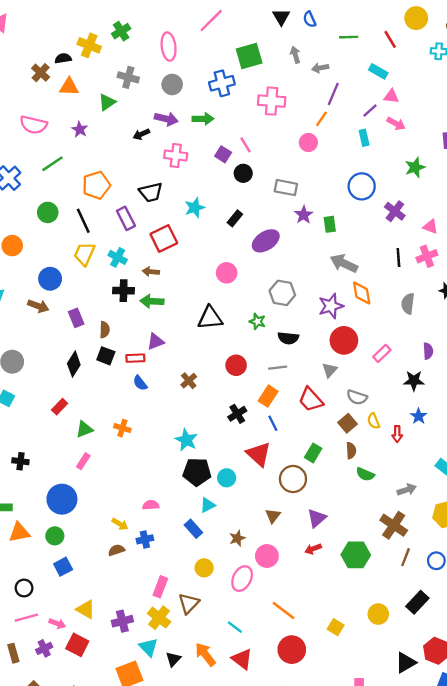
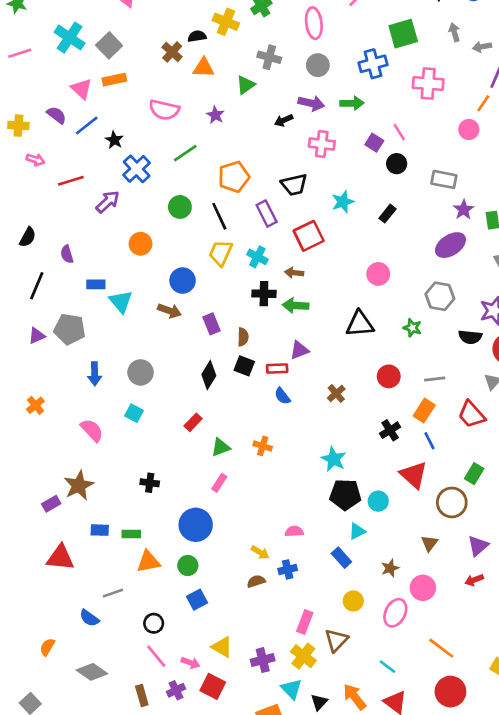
purple ellipse: (266, 241) -> (450, 245), moved
black semicircle: (288, 338) -> (470, 337), moved
pink line: (26, 618) -> (156, 656), turned 65

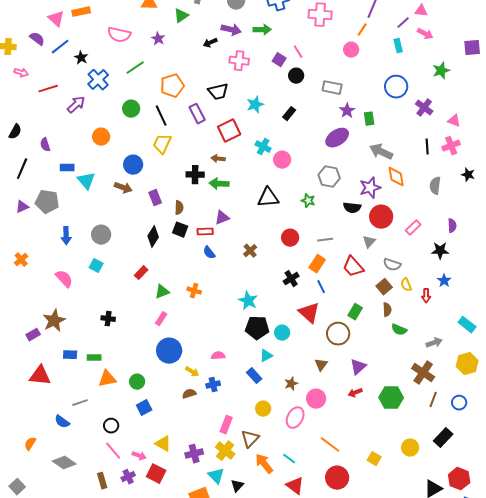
cyan cross: (257, 257) -> (263, 147), moved
blue circle: (196, 525) -> (169, 351), moved
orange arrow: (355, 697) -> (264, 464), moved

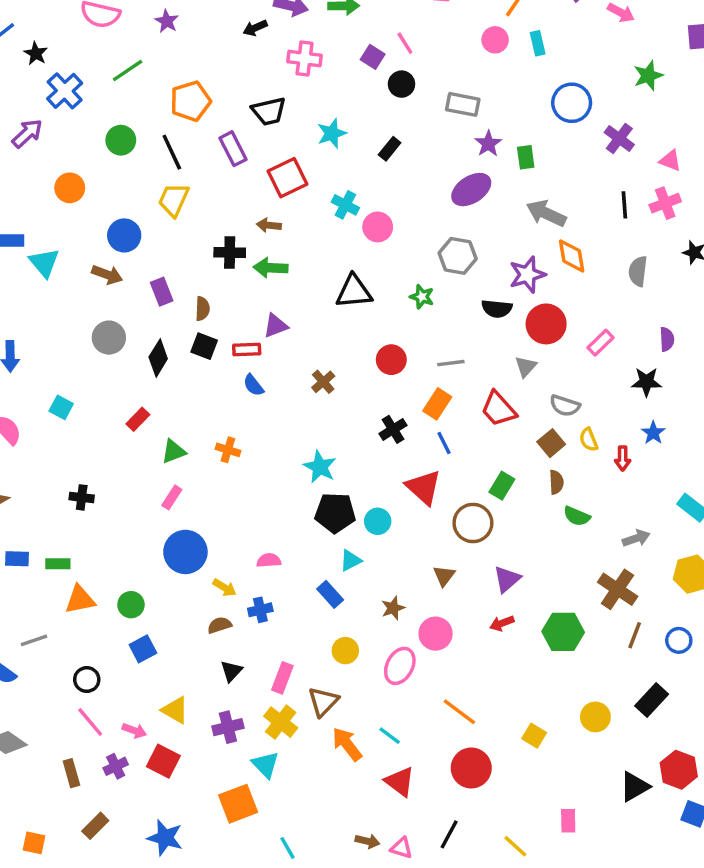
cyan rectangle: (398, 46) -> (538, 43), moved
gray circle: (101, 235) -> (109, 338), moved
black triangle: (237, 486) -> (231, 671), moved

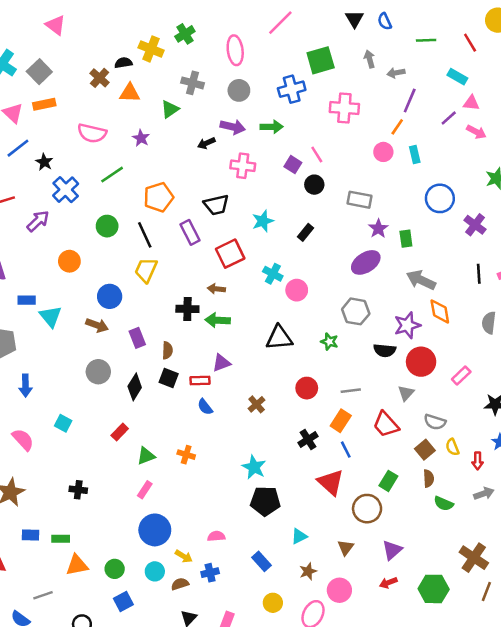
cyan circle: (378, 521) -> (155, 571), moved
gray arrow: (636, 538) -> (484, 494), moved
cyan triangle: (350, 560) -> (299, 536), moved

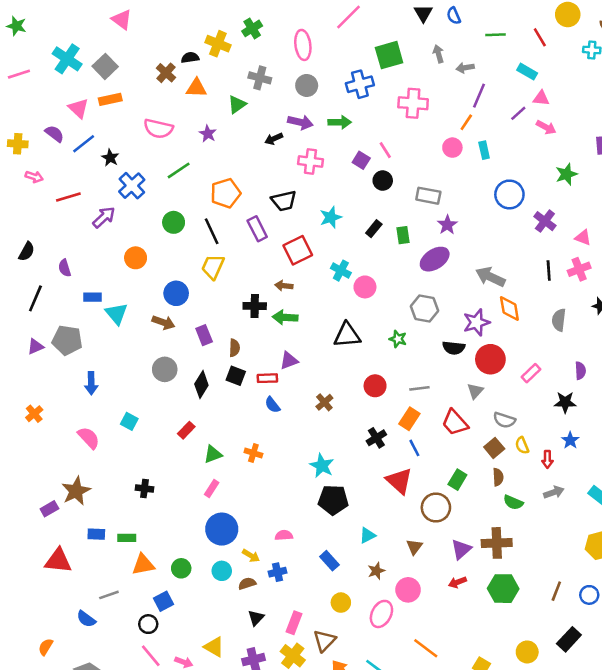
green rectangle: (406, 239) -> (403, 235), moved
brown cross: (474, 558) -> (497, 543), moved, turned -36
blue square: (123, 602) -> (163, 601), moved

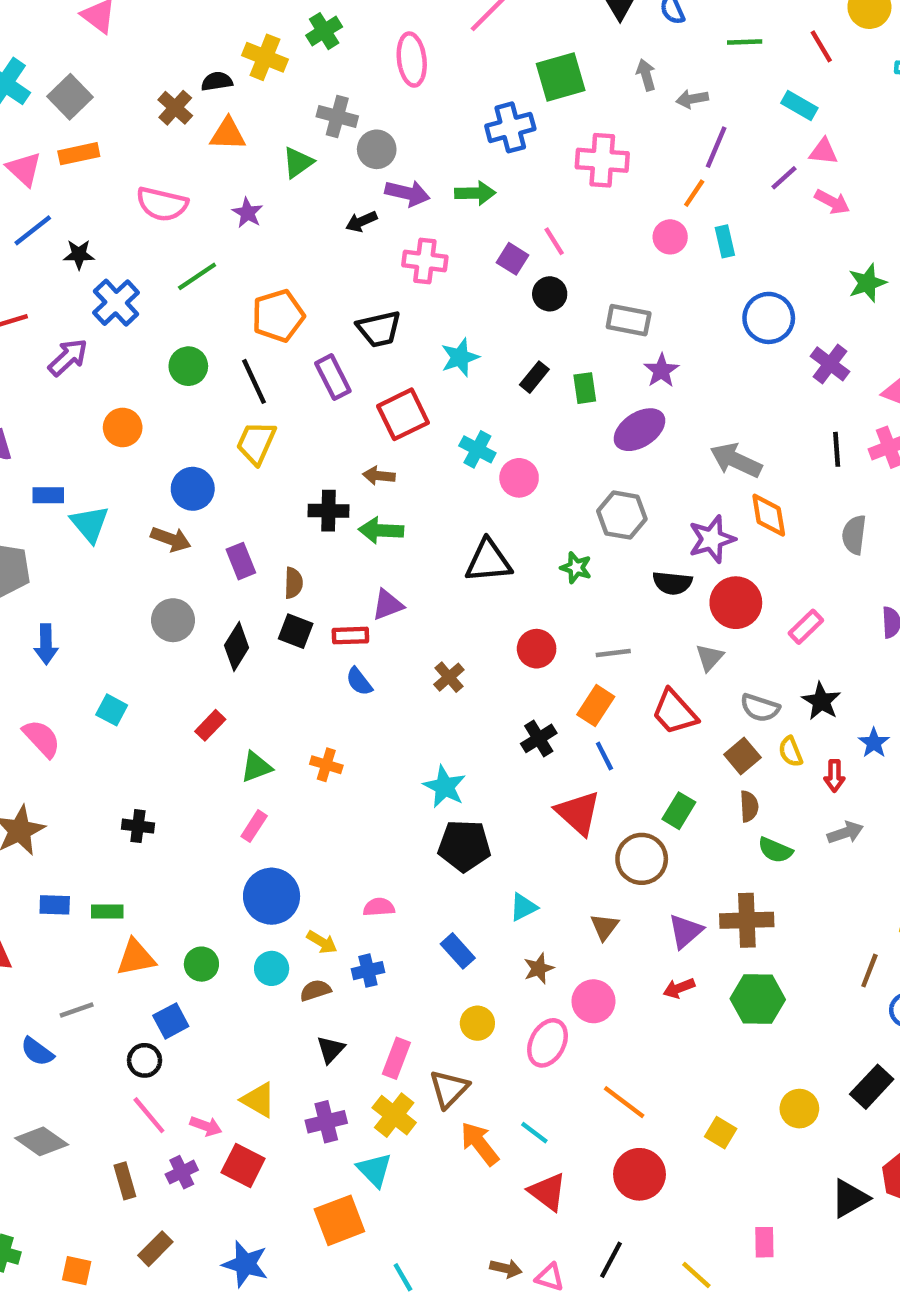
gray circle: (307, 85) -> (377, 149), moved
black star: (110, 158) -> (79, 254), turned -30
black star: (565, 402) -> (821, 701), moved, turned 30
brown line: (556, 591) -> (869, 971), moved

